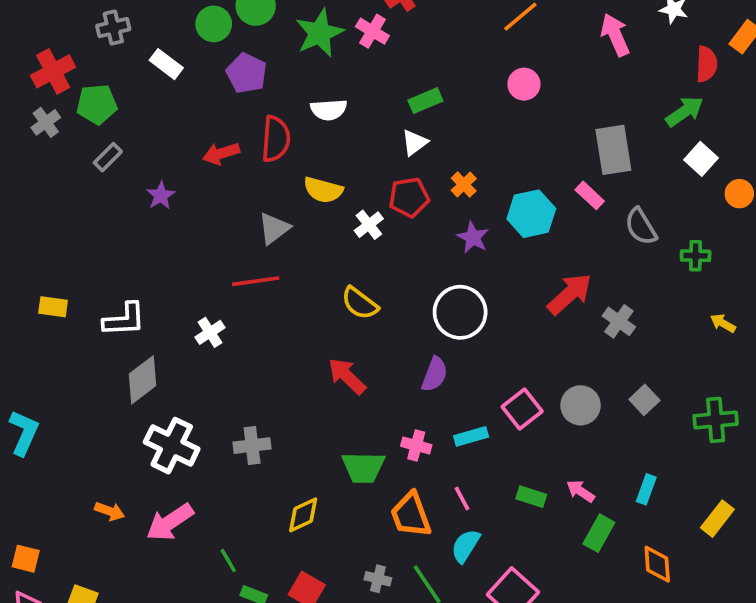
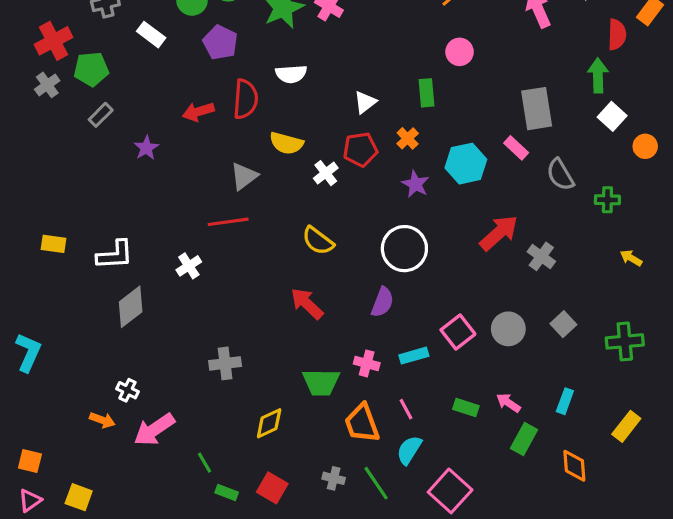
green rectangle: (425, 101) -> (426, 93), moved, turned -72
green arrow: (685, 111) -> (598, 75), turned -56
white cross: (172, 446) -> (127, 390), moved, size x0.5

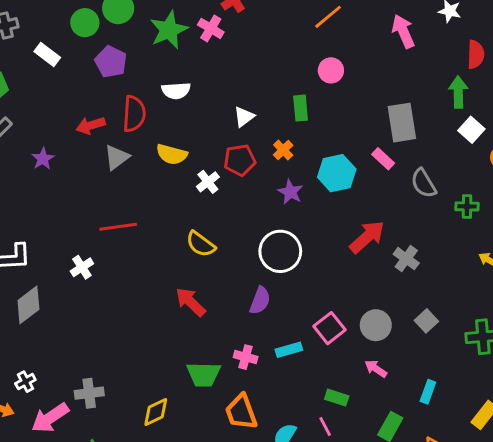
gray triangle: (244, 176) -> (117, 157), moved
gray cross: (225, 363) -> (89, 393), moved
white cross: (127, 390) -> (25, 382), turned 36
pink arrow: (508, 403) -> (376, 369), moved
pink line: (406, 409) -> (325, 426), moved

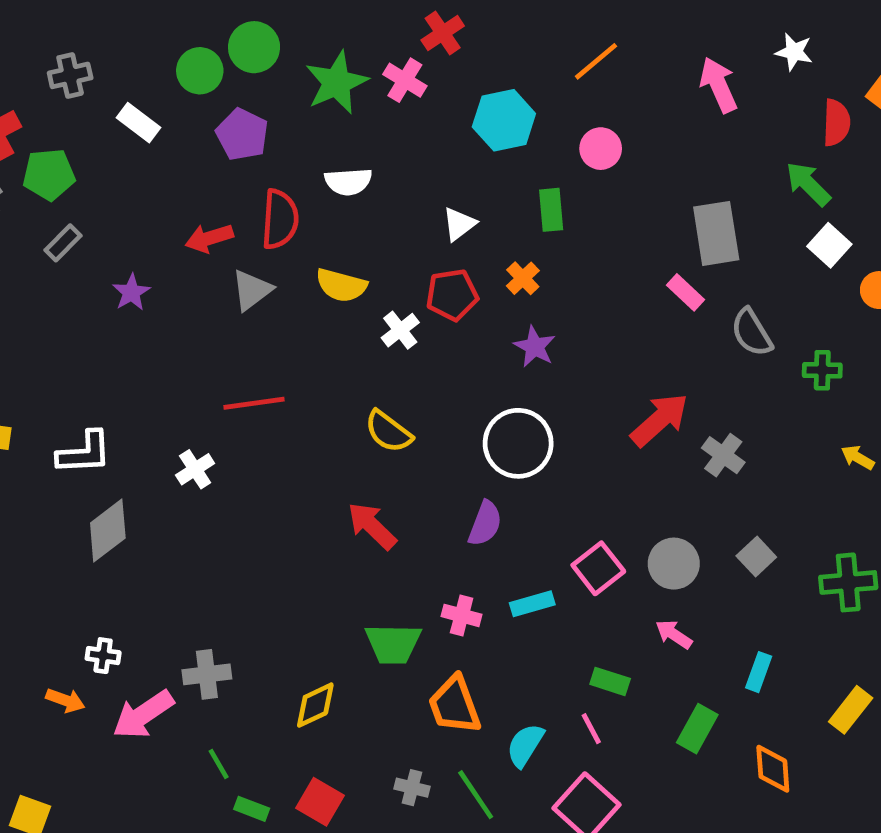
green arrow: (458, 92) -> (808, 184), turned -44
cyan hexagon: (337, 173) -> (504, 120), moved
white cross: (25, 382) -> (103, 656), turned 36

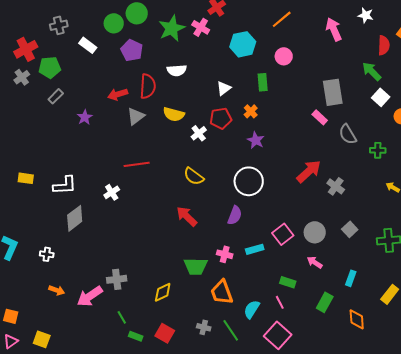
white cross: (103, 656) -> (47, 254), moved

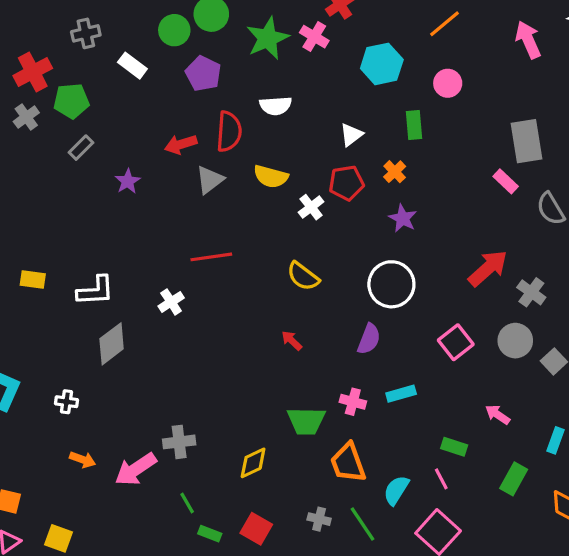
red arrow: (187, 216) -> (292, 341), size x0.6
gray circle: (315, 232) -> (515, 341), moved
pink square: (283, 234) -> (456, 342), moved

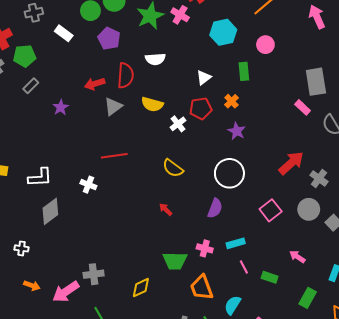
white cross: (171, 302) -> (88, 185), turned -35
pink line: (441, 479) -> (244, 267), moved

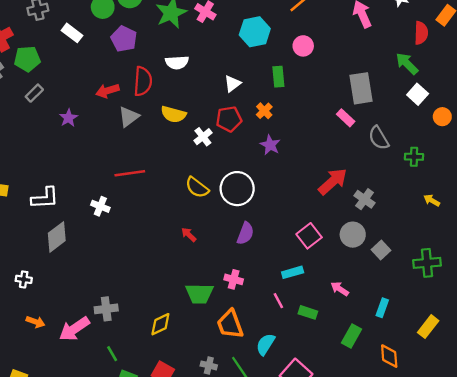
white circle: (229, 173) -> (237, 189), moved
cyan rectangle: (236, 243) -> (293, 272), moved

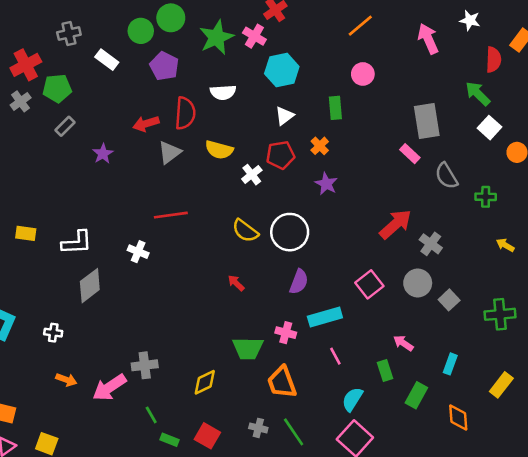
cyan hexagon: (255, 32) -> (282, 70), moved
cyan rectangle: (293, 272) -> (325, 317), moved, size x1.4
green rectangle: (308, 312) -> (385, 371), moved, turned 54
cyan semicircle: (265, 344) -> (352, 399), moved

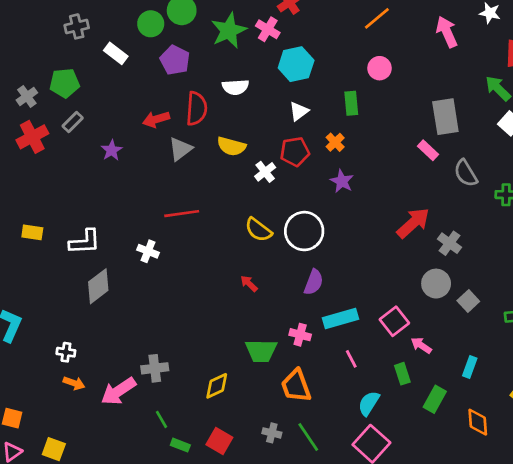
red cross: (26, 65) -> (32, 137), moved
pink square: (369, 284) -> (394, 321), moved
white cross: (53, 333) -> (66, 352), moved

